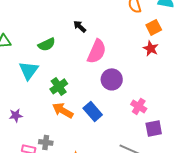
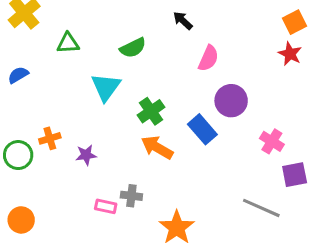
pink semicircle: (97, 51) -> (208, 58), size x0.7
blue rectangle: (93, 111) -> (202, 129), moved

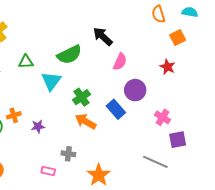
black arrow: (183, 21) -> (103, 36), size x1.5
green triangle: (68, 43) -> (26, 62), moved
green semicircle: (133, 48) -> (69, 55), size x1.4
red star: (290, 54) -> (168, 67), moved
pink rectangle: (106, 206) -> (48, 171), moved

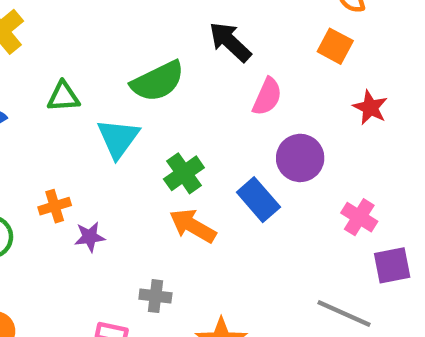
orange square: (178, 37) -> (335, 46), moved, turned -35
orange cross: (14, 115) -> (55, 206), moved

